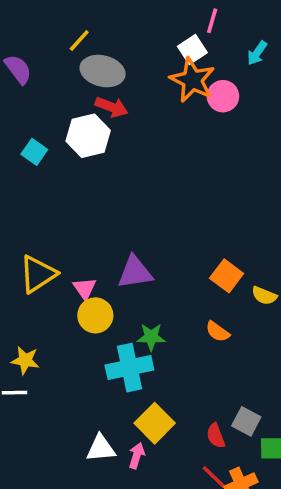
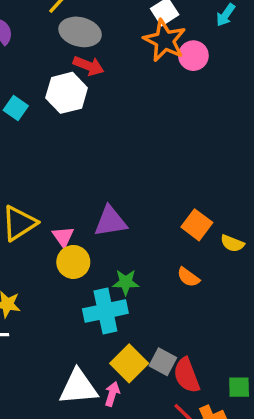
gray square: (246, 421) -> (163, 362), moved
red semicircle: (216, 436) -> (187, 375), size x1.5
white triangle: (101, 448) -> (78, 387), size x1.4

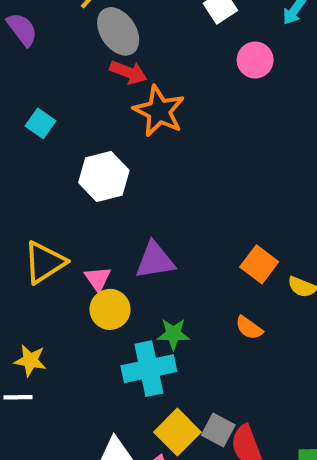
gray ellipse: (80, 32) -> (118, 31), turned 42
orange star: (165, 40) -> (159, 111), moved
white hexagon: (67, 93) -> (104, 177), moved

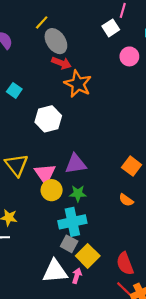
yellow triangle: (45, 262) -> (16, 165), turned -35
pink triangle: (98, 279) -> (45, 174), size x1.5
green star: (173, 334) -> (78, 193), moved
gray square: (218, 430) -> (69, 244), moved

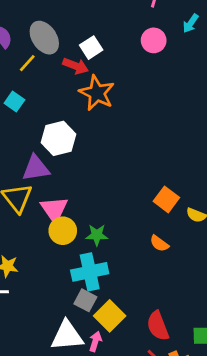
yellow line: (42, 22) -> (27, 63), moved
white square: (111, 28) -> (91, 48), moved
gray ellipse: (56, 41) -> (44, 38), moved
pink circle: (129, 56) -> (154, 40), moved
purple triangle: (76, 164) -> (36, 168), moved

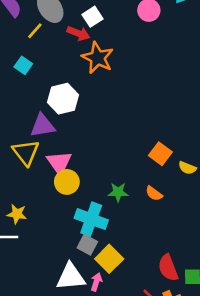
green star: (97, 235) -> (118, 192), moved
cyan cross: (90, 272) -> (91, 219), turned 32
red semicircle: (158, 326) -> (168, 268), moved

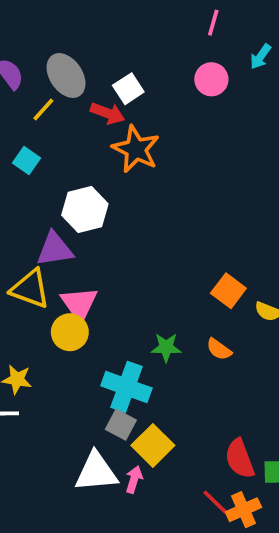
yellow triangle: (26, 152) -> (30, 289), turned -32
yellow circle: (67, 182) -> (70, 332), moved

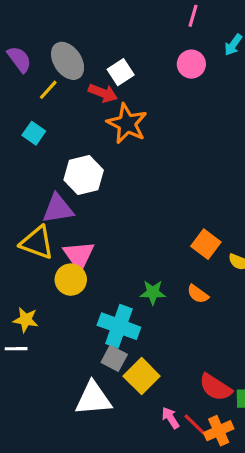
red semicircle: (240, 459) -> (215, 387), turned -36
pink arrow: (134, 479) -> (170, 418), moved, turned -50

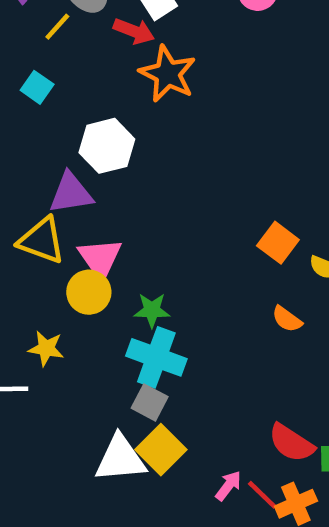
green star: (153, 292) -> (152, 310), moved
orange semicircle: (198, 294) -> (287, 319), moved
yellow star: (26, 320) -> (46, 348), moved
yellow square: (142, 376) -> (161, 450), moved
pink arrow: (170, 418) -> (228, 486), turned 70

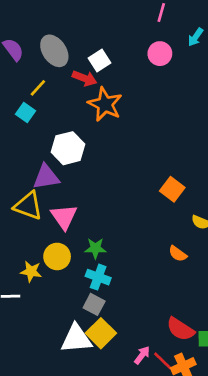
yellow line: (57, 27) -> (38, 88), moved
orange square: (278, 243) -> (172, 189), moved
yellow circle: (89, 292) -> (57, 256), moved
cyan cross: (156, 357) -> (98, 277), size x0.7

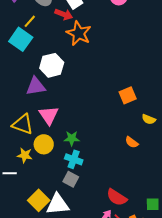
cyan square: (26, 113) -> (21, 39), size x1.6
orange square: (172, 189) -> (128, 95), turned 30
yellow triangle: (28, 206) -> (23, 124), moved
red semicircle: (180, 329) -> (117, 197), moved
yellow square: (101, 333) -> (39, 200), moved

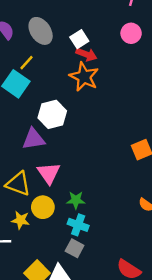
red arrow: (64, 14) -> (86, 54), moved

